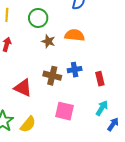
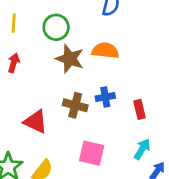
brown star: (48, 41) -> (70, 59), size x1.5

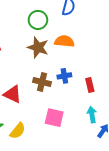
green circle: (56, 27) -> (38, 20), moved
cyan arrow: (142, 149) -> (92, 115), turned -42

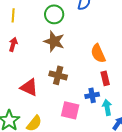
orange semicircle: (64, 41) -> (98, 53), moved, turned -120
blue cross: (64, 76) -> (92, 95), moved

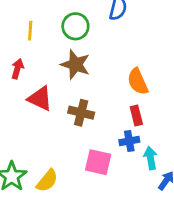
yellow line: (13, 15) -> (30, 31), moved
red rectangle: (105, 78) -> (136, 116), moved
red triangle: (29, 87) -> (40, 99), moved

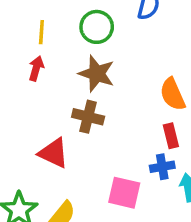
red arrow: (17, 69) -> (36, 68), moved
red triangle: (40, 99) -> (53, 153), moved
brown cross: (81, 113) -> (88, 117), moved

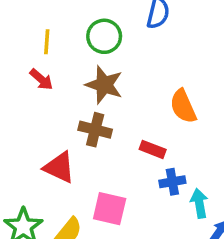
red arrow: (36, 68) -> (41, 79), turned 115
red rectangle: (171, 136) -> (153, 149), moved, turned -55
pink square: (124, 193) -> (110, 209), moved

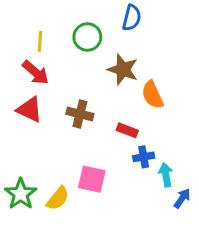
red arrow: (41, 79) -> (36, 73), size x1.4
brown star: (104, 85) -> (123, 70), moved
red triangle: (59, 167) -> (30, 110), moved

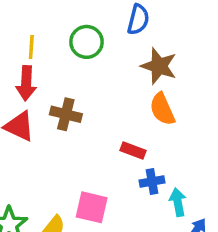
brown star: (123, 70) -> (159, 66), moved
red arrow: (36, 73) -> (26, 83), turned 52
brown cross: (80, 114) -> (66, 114), moved

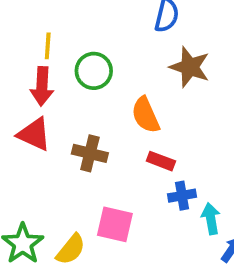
green circle: (86, 42) -> (94, 71), moved
orange semicircle: (162, 109) -> (146, 115), moved
brown cross: (66, 114) -> (90, 153), moved

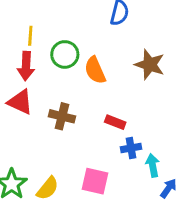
brown star: (190, 67) -> (150, 65), moved
orange semicircle: (146, 115) -> (95, 70), moved
pink square: (115, 224) -> (95, 181), moved

